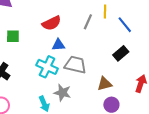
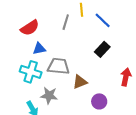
brown triangle: (105, 84) -> (80, 82), moved

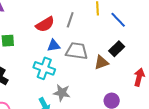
gray line: (66, 22) -> (70, 20), moved
gray trapezoid: (59, 66) -> (77, 51), moved
brown triangle: (80, 82) -> (101, 62), moved

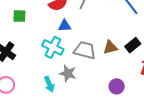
black rectangle: (117, 49) -> (133, 45), moved
gray trapezoid: (77, 51) -> (85, 50), moved

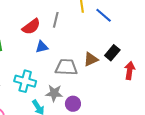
cyan cross: (53, 47) -> (25, 81), moved
purple circle: (117, 86) -> (73, 104), moved

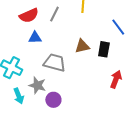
blue line: (104, 15) -> (118, 27), moved
black rectangle: (112, 53) -> (104, 49), moved, turned -42
brown triangle: (91, 59) -> (82, 46), moved

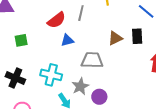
gray star: (37, 85) -> (80, 86), turned -30

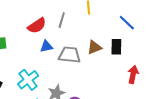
gray trapezoid: (92, 60) -> (70, 55), moved
cyan cross: (51, 75) -> (28, 80), turned 35

